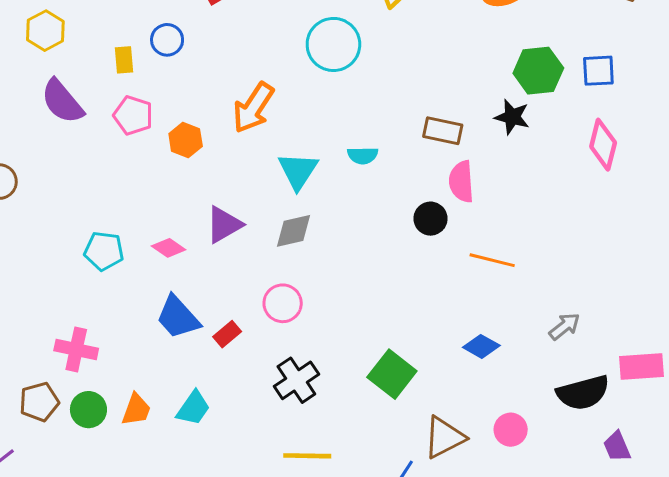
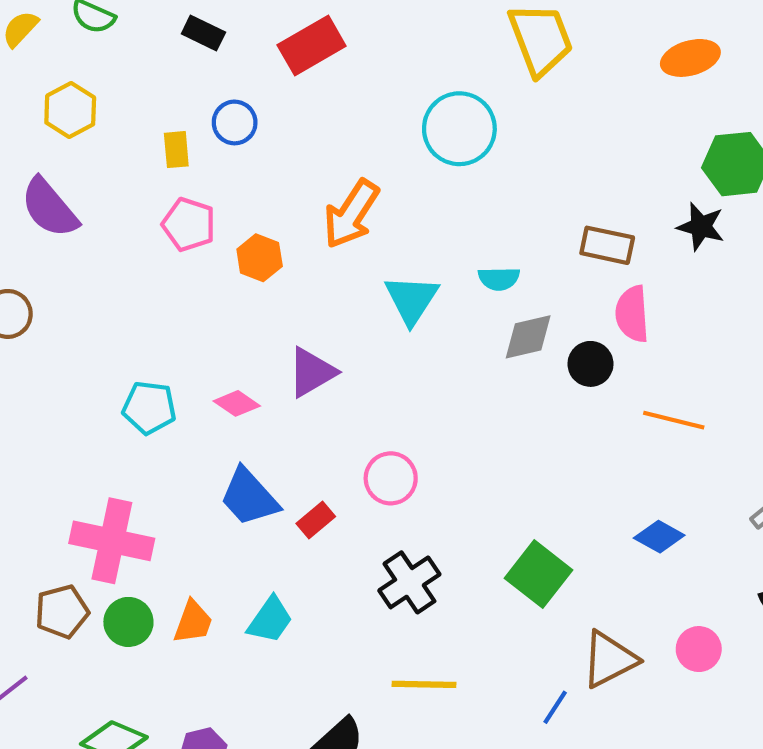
purple semicircle: (62, 101) -> (49, 208), moved
gray diamond: (293, 231) -> (528, 337), moved
pink cross: (76, 350) -> (112, 541), size x1.4

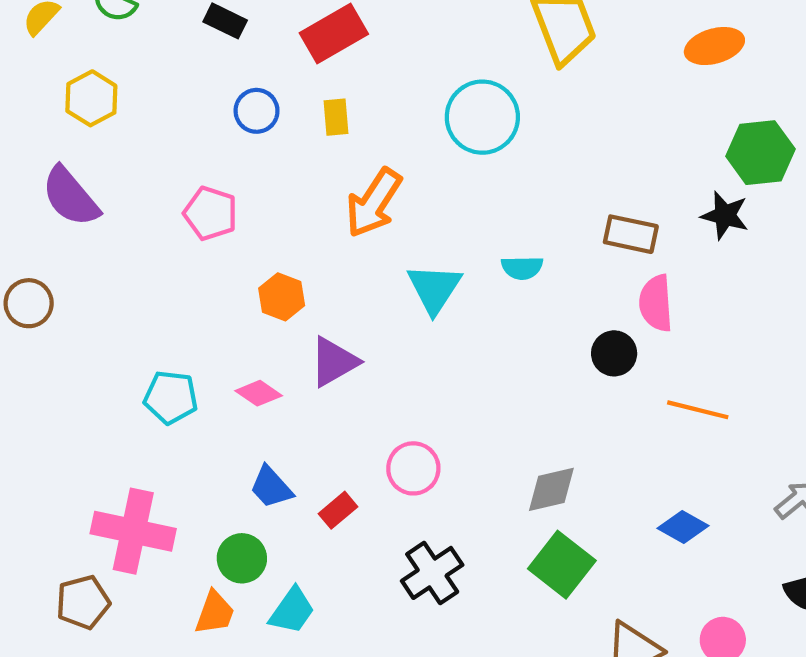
yellow rectangle: (176, 150) -> (336, 117), moved
orange hexagon: (260, 258) -> (282, 297), moved
gray diamond: (528, 337) -> (551, 489), moved
blue trapezoid: (249, 497) -> (271, 487), size x0.7
green circle: (128, 622) -> (242, 558), moved

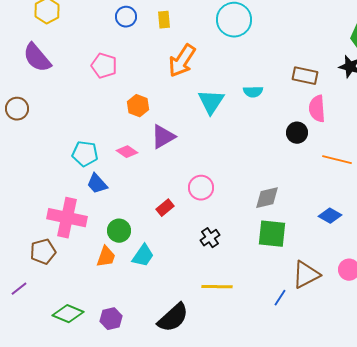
blue trapezoid: (271, 487) -> (97, 184), moved
green square: (562, 565) -> (272, 234), turned -32
black cross: (432, 573) -> (210, 238), size x0.7

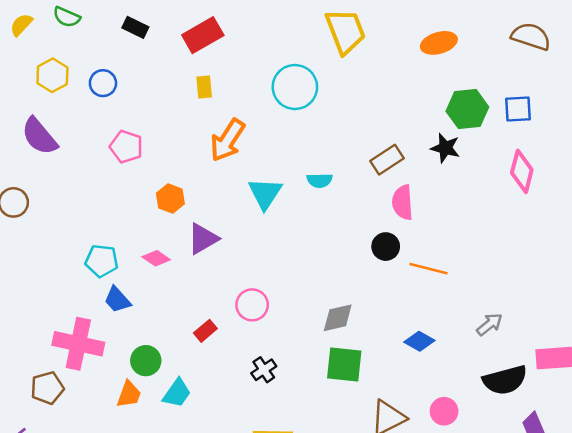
blue circle: (126, 17) -> (103, 83), moved
brown rectangle: (305, 76) -> (387, 160), turned -45
black circle: (297, 133) -> (386, 247), moved

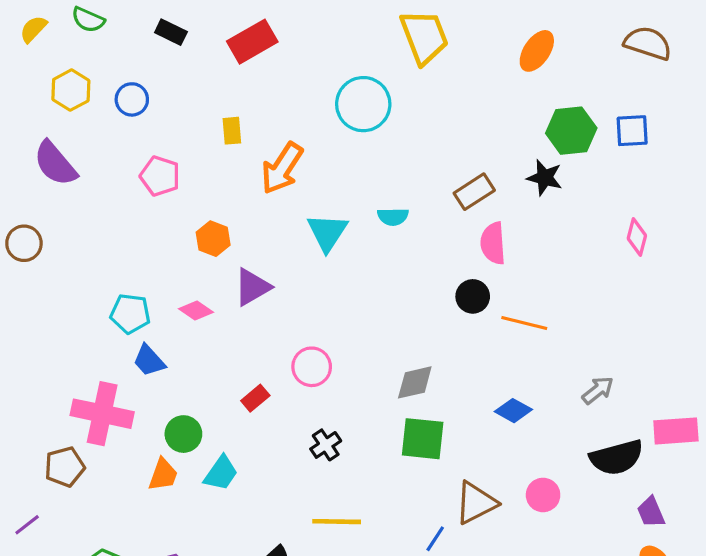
orange ellipse: (439, 43) -> (537, 51), turned -40
yellow rectangle: (204, 87) -> (232, 131), moved
pink diamond: (522, 171) -> (637, 237), moved, size x0.7

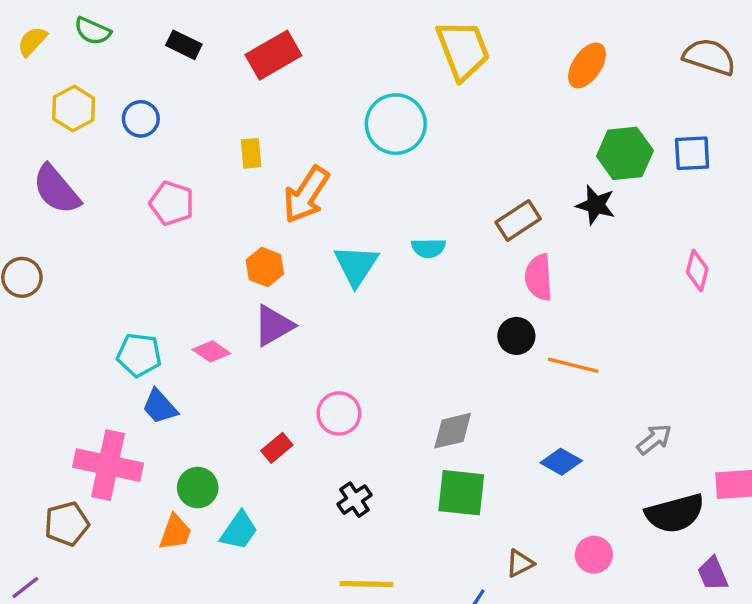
orange hexagon: (213, 239) -> (265, 267), moved
brown triangle: (476, 503) -> (520, 563), size x0.6

